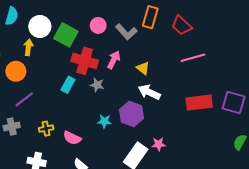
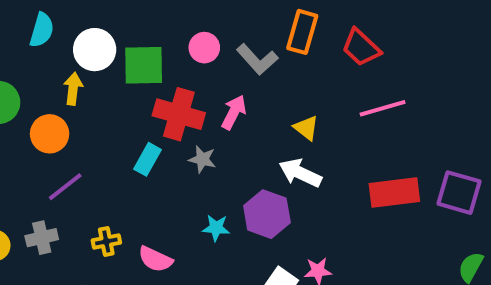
green square: (66, 35) -> (144, 65), turned -30
yellow triangle: (143, 68) -> (306, 128), moved

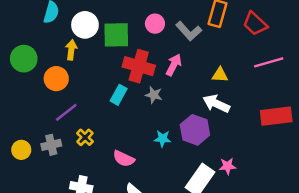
yellow triangle: (306, 128) -> (220, 75), turned -35
yellow cross: (106, 242) -> (85, 137), moved, turned -35

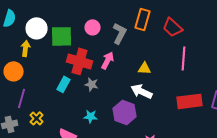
gray L-shape: (189, 31) -> (120, 33), turned -110
pink line: (269, 62) -> (184, 58), turned -70
purple line: (66, 112) -> (22, 98), turned -36
cyan star: (162, 139) -> (91, 116), moved

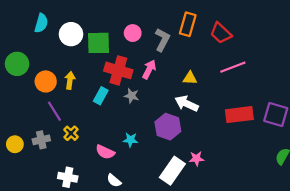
yellow arrow: (26, 48) -> (70, 80), moved
pink line: (184, 58) -> (233, 67), turned 65
purple line: (22, 98) -> (54, 111), turned -48
cyan star: (91, 116) -> (130, 140), moved

